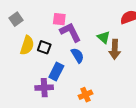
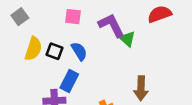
purple L-shape: (70, 32) -> (111, 25), moved
brown arrow: (115, 49) -> (141, 88), moved
blue semicircle: (77, 55) -> (79, 51), moved

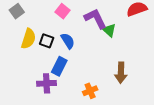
pink square: (73, 17) -> (62, 11), turned 32

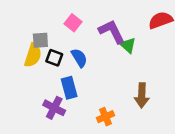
gray square: (17, 11) -> (40, 40), moved, turned 32
blue rectangle: (59, 66) -> (69, 88), turned -42
purple cross: (47, 83) -> (54, 108), turned 30

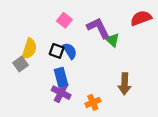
gray square: (40, 40) -> (21, 64), moved, turned -32
black square: (54, 58) -> (57, 51), moved
purple cross: (54, 108) -> (61, 93), moved

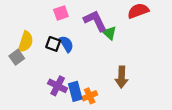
pink square: (64, 20) -> (61, 13), turned 32
blue rectangle: (61, 77) -> (75, 91), moved

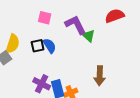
pink square: (61, 13) -> (45, 18), turned 32
black square: (53, 44) -> (38, 46), turned -32

